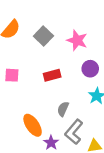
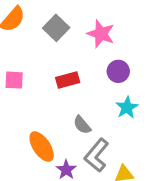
gray semicircle: (63, 109) -> (82, 125), turned -64

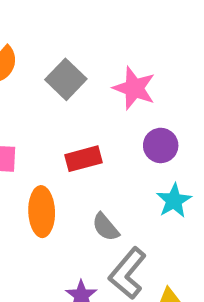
orange ellipse: (42, 147) -> (42, 212), moved, turned 32

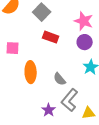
pink star: (134, 88) -> (84, 21), moved
red rectangle: (84, 159) -> (51, 37), moved, turned 35

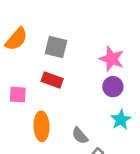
gray square: (42, 12) -> (56, 47), turned -30
red rectangle: (51, 37) -> (52, 80), moved

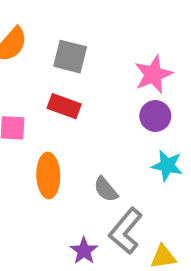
pink star: (112, 59) -> (153, 74), turned 30
cyan star: (121, 120) -> (167, 166), turned -30

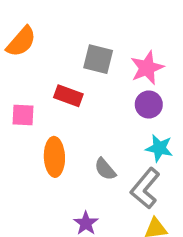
gray square: (70, 57) -> (98, 59), moved
gray L-shape: (126, 231) -> (145, 188), moved

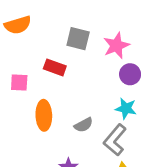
orange semicircle: (21, 42) -> (18, 25), turned 32
purple circle: (149, 104) -> (130, 74), moved
gray semicircle: (105, 169) -> (84, 125), turned -78

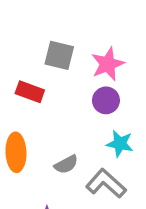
purple circle: (130, 74) -> (106, 100), moved
gray L-shape: (115, 140) -> (106, 183), turned 92

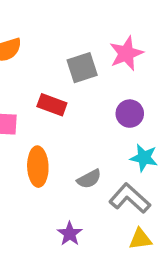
gray square: (59, 55) -> (82, 68), turned -32
pink star: (108, 64) -> (126, 53), moved

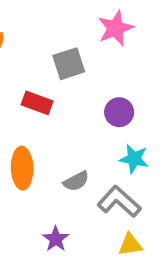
pink star: (126, 53) -> (115, 28), moved

